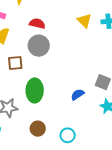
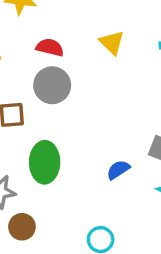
yellow triangle: (84, 21) -> (112, 42), moved
brown circle: (38, 129) -> (22, 227), moved

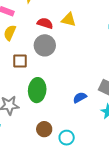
yellow triangle: (112, 42) -> (69, 20), moved, turned -35
brown circle: (22, 227) -> (44, 129), moved

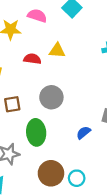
gray circle: (45, 45) -> (51, 97), moved
brown circle: (44, 129) -> (51, 173), size x1.5

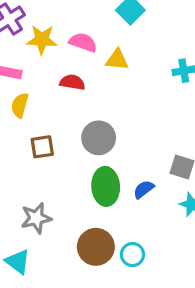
pink semicircle: (37, 16) -> (83, 42), moved
yellow triangle: (57, 51) -> (117, 60), moved
green ellipse: (36, 132) -> (106, 186), moved

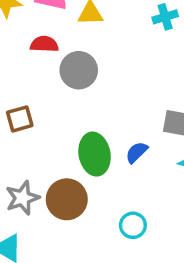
gray circle: (99, 138) -> (79, 70), moved
brown circle: (96, 247) -> (67, 199), moved

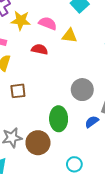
gray circle: (79, 70) -> (82, 90), moved
blue semicircle: (137, 152) -> (92, 122), moved

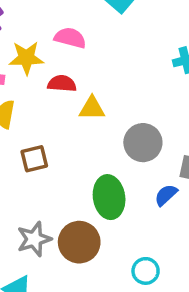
yellow star: (21, 20) -> (26, 58), moved
yellow triangle: (70, 36) -> (92, 108), moved

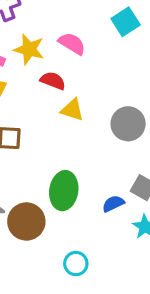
gray circle: (143, 143) -> (128, 124), moved

